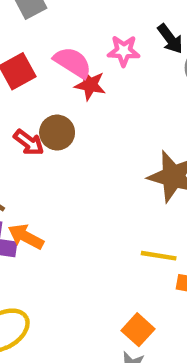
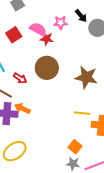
brown circle: (57, 133) -> (47, 68), moved, size x1.5
red arrow: (29, 142) -> (20, 78), moved

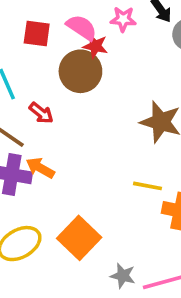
red square: (14, 35) -> (37, 34), turned 35
brown circle: (47, 68) -> (80, 71), moved
orange square: (75, 147) -> (79, 238), moved, size x1.6

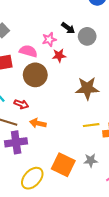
red star: (95, 46) -> (59, 55), moved
orange arrow: (40, 168) -> (38, 123), moved
gray star: (123, 276) -> (91, 160), moved

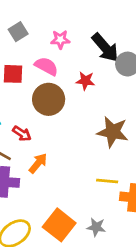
black arrow: (68, 28) -> (105, 48), size x1.6
pink star: (49, 39) -> (60, 40), moved
orange arrow: (38, 123) -> (38, 163), turned 105

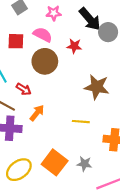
yellow line: (107, 181) -> (81, 122), moved

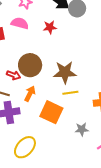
brown circle: (45, 61) -> (30, 65), moved
brown star: (97, 87) -> (65, 72), moved
orange square: (55, 162) -> (51, 112), moved

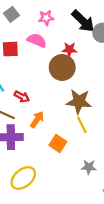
brown circle: (30, 65) -> (62, 67), moved
yellow line: (70, 93) -> (82, 125), turned 63
orange square: (51, 112) -> (58, 143), size x0.7

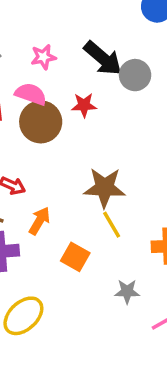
brown circle: (62, 67) -> (41, 122), moved

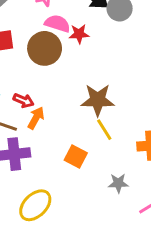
pink semicircle: (31, 94) -> (57, 24), moved
orange arrow: (39, 221) -> (36, 118), moved

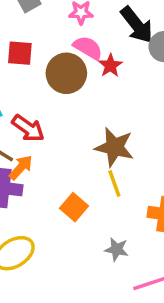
red star: (79, 34) -> (110, 66), turned 30
red arrow: (23, 101) -> (28, 128), size x1.4
orange arrow: (36, 118) -> (21, 167), moved

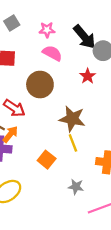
red star: (110, 66) -> (88, 76), moved
brown circle: (66, 73) -> (40, 85), moved

